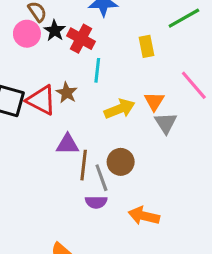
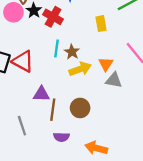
cyan line: (97, 70) -> (56, 48), moved
brown star: (67, 93) -> (72, 52), moved
gray triangle: (166, 123) -> (114, 80), turned -48
gray line: (101, 178) -> (22, 126), moved

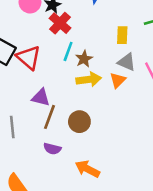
red cross: (53, 17) -> (60, 23), moved
gray triangle: (114, 80) -> (127, 62), moved

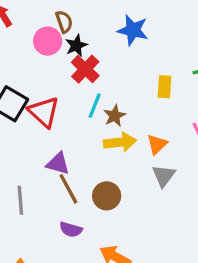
gray triangle: (127, 62) -> (164, 176), moved, turned 42
brown line: (49, 117) -> (68, 189), turned -50

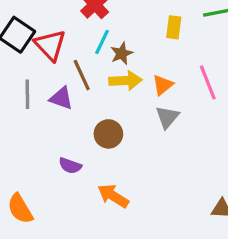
brown line: (68, 189) -> (82, 75), moved
gray line: (20, 200) -> (27, 94), moved

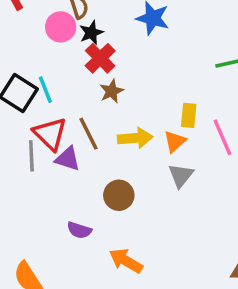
yellow rectangle: (174, 27) -> (189, 115), moved
cyan line: (102, 42) -> (45, 90), moved, turned -45
red triangle: (50, 45) -> (50, 134), moved
brown star: (122, 53) -> (112, 91), moved

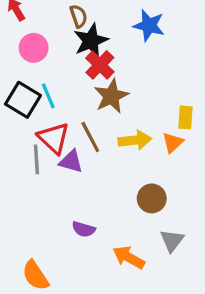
pink circle: (61, 27) -> (34, 48), moved
black star: (91, 33) -> (91, 41), size x1.5
brown star: (112, 91) -> (111, 96), size x1.5
gray triangle: (181, 175) -> (172, 241), moved
brown circle: (119, 195) -> (152, 198), moved

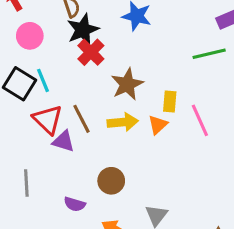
brown star: (111, 96) -> (127, 84), moved
gray line: (36, 159) -> (26, 183), moved
brown circle: (152, 198) -> (111, 181), moved

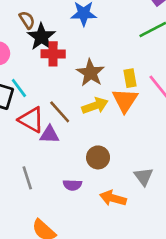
red cross: (91, 52) -> (53, 54), turned -30
orange triangle: (158, 125) -> (125, 100), size x1.5

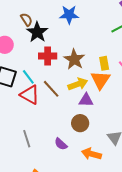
red cross: (53, 54) -> (48, 56), moved
cyan line: (19, 88) -> (28, 77), moved
purple triangle: (49, 135) -> (86, 100), moved
purple semicircle: (72, 185) -> (61, 144), turned 40

